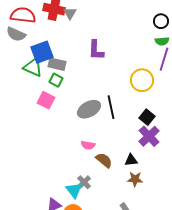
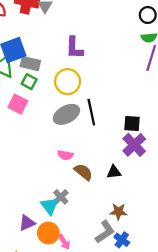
yellow circle: (142, 80) -> (68, 82), moved
black square: (147, 117) -> (132, 123), turned -35
brown star: (135, 179) -> (118, 212), moved

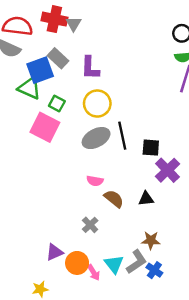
purple L-shape: (74, 48) -> (90, 68), moved
gray rectangle: (30, 64) -> (58, 58), moved, turned 30
pink square: (18, 104) -> (45, 127), size x1.4
black square: (132, 123) -> (151, 148), moved
cyan triangle: (49, 206) -> (114, 264), moved

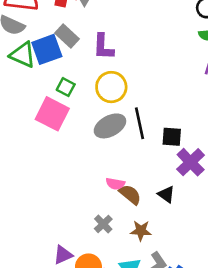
green triangle: (29, 88) -> (23, 55), moved
pink semicircle: (95, 181) -> (115, 184), moved
black triangle: (146, 199) -> (166, 194), turned 42
brown star: (151, 240) -> (141, 231), moved

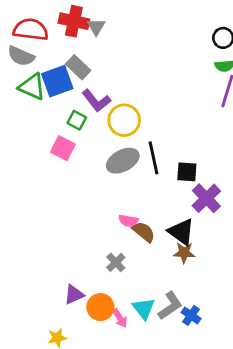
purple L-shape: (103, 47) -> (96, 101), moved, turned -40
pink square: (52, 114) -> (63, 148), size x0.7
black triangle: (166, 194) -> (181, 232), size x1.5
brown star: (141, 231) -> (184, 253), moved

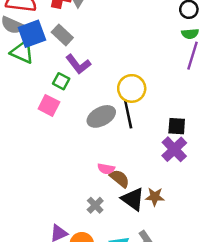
blue square: (57, 81) -> (32, 34), moved
yellow circle: (124, 120) -> (132, 88), moved
black square: (187, 172) -> (177, 126), moved
black triangle: (181, 232) -> (133, 199), moved

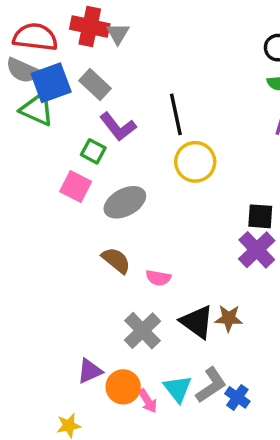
black line: (128, 114) -> (176, 114), moved
gray ellipse: (101, 116) -> (125, 202), moved
brown semicircle: (120, 178) -> (116, 260), moved
gray cross: (95, 205) -> (142, 331), size x1.5

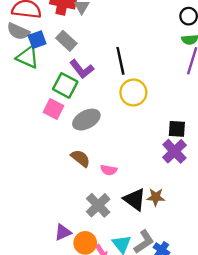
blue square: (51, 83) -> (37, 40), size x0.7
green square: (93, 151) -> (65, 85), size x1.5

